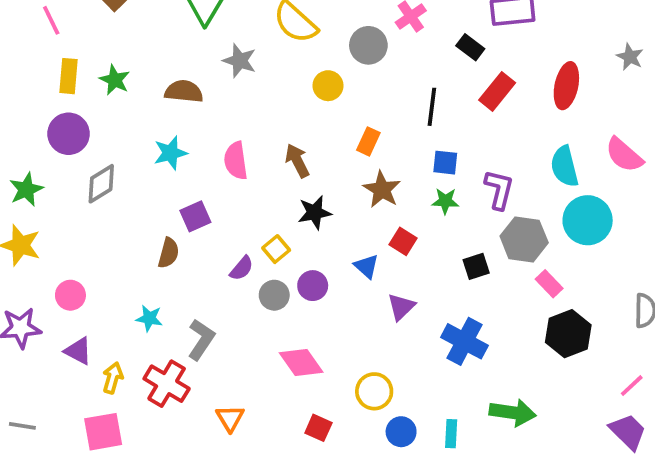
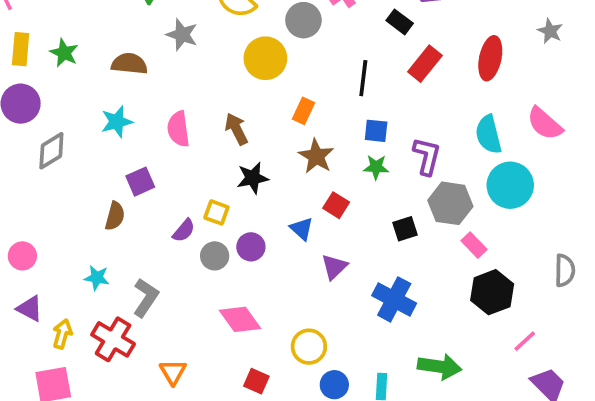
yellow circle: (328, 86) -> (265, 58), size x1.5
yellow square: (276, 249) -> (216, 212), turned -30
pink line: (632, 386) -> (525, 341), moved

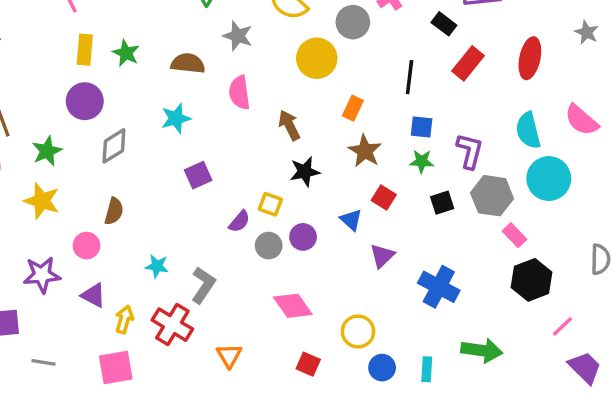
pink semicircle: (178, 129) -> (239, 93), moved
brown semicircle: (115, 216) -> (114, 211), moved
black square: (405, 229) -> (442, 203), moved

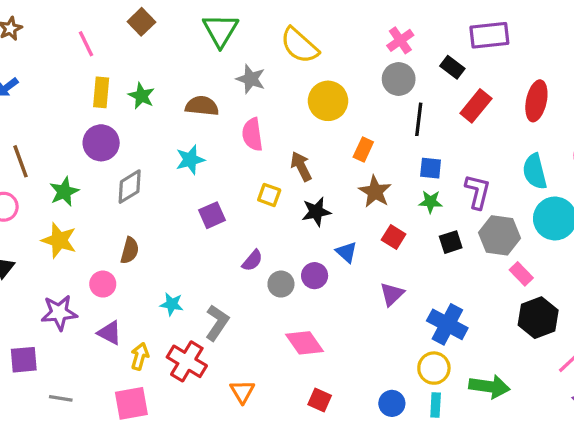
gray circle: (353, 22) -> (399, 79), moved
yellow square: (270, 204) -> (269, 195), moved
blue triangle: (351, 220) -> (347, 252), moved
yellow circle: (358, 331) -> (434, 368), moved

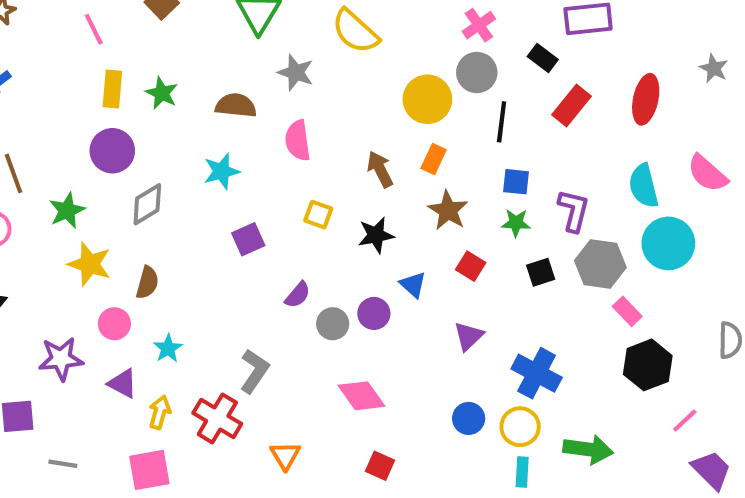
yellow circle: (328, 101) -> (427, 99), moved
brown arrow: (301, 166) -> (380, 169), moved
yellow star: (59, 240) -> (90, 264), moved
cyan star: (172, 304) -> (168, 348), moved, turned 30
blue circle: (392, 403) -> (469, 418), moved

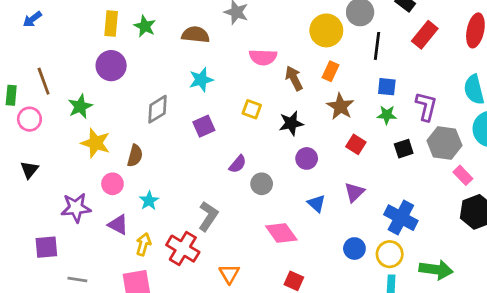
pink semicircle: (298, 140) -> (263, 57), moved, turned -80
cyan star: (221, 171) -> (201, 80), moved
gray diamond: (147, 204) -> (158, 109), moved
blue triangle: (413, 285) -> (316, 203), moved
purple circle: (374, 313) -> (307, 158), moved

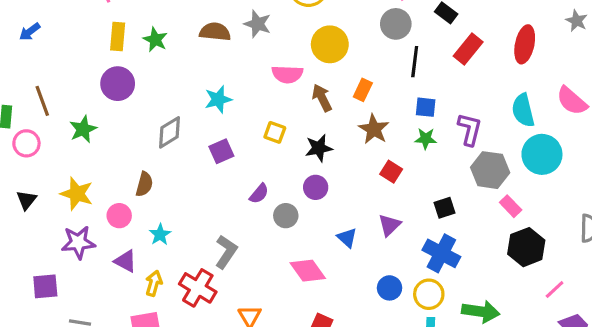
yellow circle: (326, 30) -> (330, 44), moved
brown semicircle: (195, 35) -> (215, 32), moved
yellow star: (96, 143) -> (77, 194), moved
black square: (404, 149) -> (445, 208), moved
purple circle: (307, 158) -> (316, 187), moved

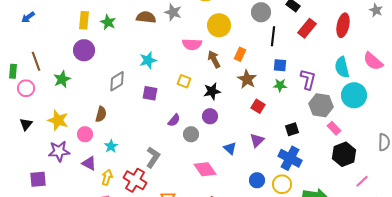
purple square: (221, 151) -> (150, 93), turned 35

